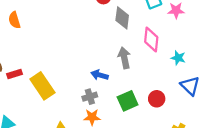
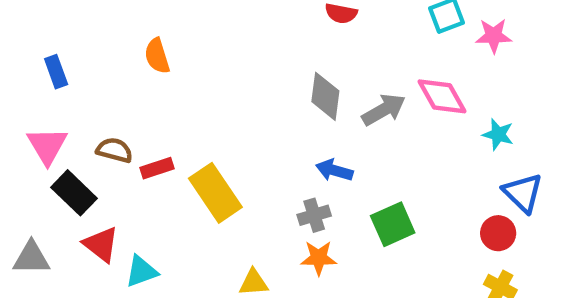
gray diamond: (122, 18) -> (325, 96), moved
pink diamond: (151, 40) -> (442, 96), turned -35
gray arrow: (124, 58) -> (384, 110), moved, turned 72
red circle: (157, 99) -> (498, 233), moved

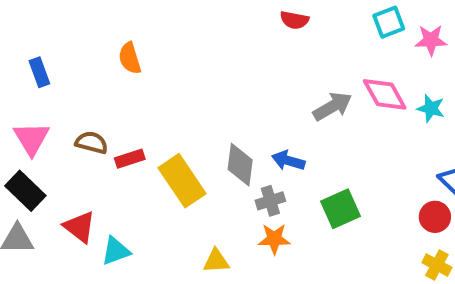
gray diamond: (325, 96) -> (240, 165), moved
cyan star: (498, 134) -> (431, 108), moved
black rectangle: (74, 193) -> (25, 191), moved

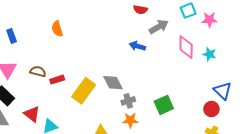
pink diamond: (385, 94) -> (186, 47), turned 30
gray arrow: (333, 106) -> (159, 27), moved
blue arrow: (288, 161) -> (137, 46), moved
gray diamond: (240, 165) -> (113, 83), turned -35
yellow rectangle: (182, 181) -> (84, 91), turned 70

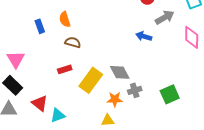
blue rectangle: (12, 36) -> (40, 26), moved
brown semicircle: (38, 71) -> (73, 42), moved
orange star: (130, 120) -> (115, 99), moved

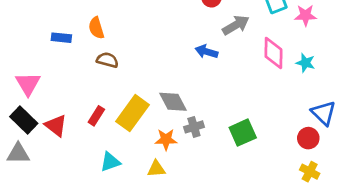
blue rectangle: (40, 26) -> (61, 38), turned -64
red rectangle: (65, 69) -> (96, 116), moved, turned -40
red triangle: (40, 103) -> (56, 126), moved
cyan triangle: (58, 115) -> (110, 162), moved

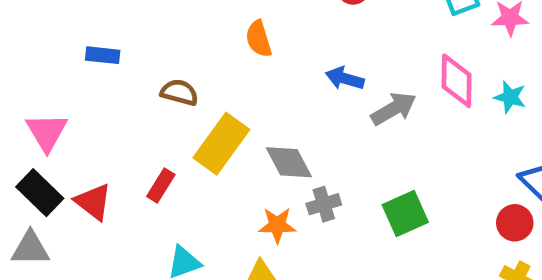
gray arrow: (236, 25) -> (394, 109), moved
orange semicircle: (96, 28) -> (259, 39), moved
yellow rectangle: (133, 113) -> (221, 144), moved

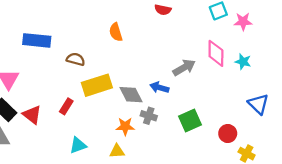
blue rectangle: (103, 55) -> (37, 40), size x1.6
blue arrow: (345, 78) -> (159, 88), moved
yellow rectangle: (221, 144) -> (97, 85), turned 36
gray cross: (324, 204) -> (149, 116), turned 35
red circle: (515, 223) -> (228, 134), moved

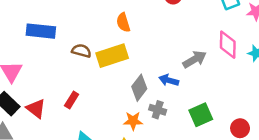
yellow rectangle: (97, 85) -> (112, 56), moved
gray diamond: (131, 95) -> (139, 88), turned 65

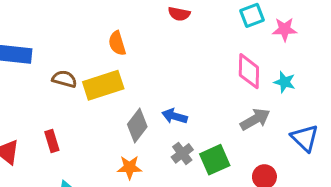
gray arrow: (195, 59) -> (255, 119), moved
red rectangle: (72, 100) -> (52, 141), turned -49
gray cross: (158, 110) -> (182, 153), moved, turned 35

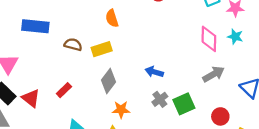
cyan star: (285, 82) -> (235, 37), moved
yellow rectangle: (103, 85) -> (102, 49), size x0.7
gray diamond: (137, 126) -> (108, 81), moved
red rectangle: (52, 141) -> (64, 90), turned 63

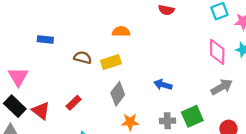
orange semicircle: (112, 18) -> (121, 32), turned 108
blue rectangle: (35, 26) -> (45, 39), size x0.6
gray cross: (160, 99) -> (167, 121), moved, turned 35

